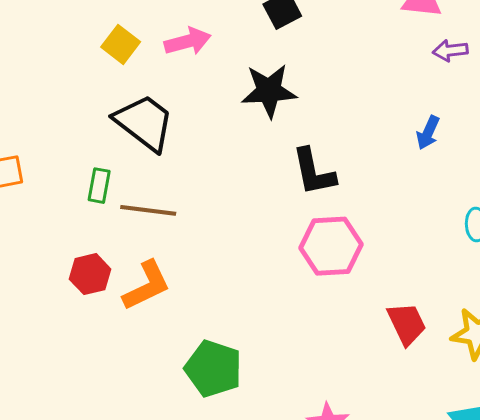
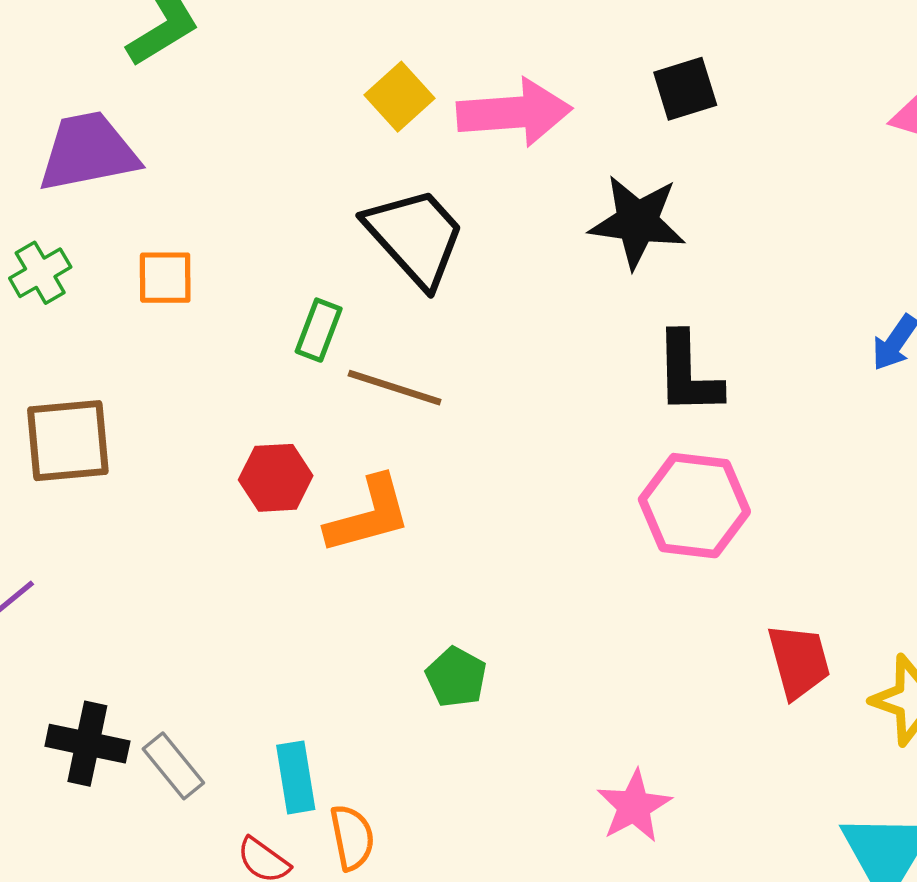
pink arrow: (188, 41) -> (514, 112), size x1.4
green pentagon: (213, 369) -> (456, 677), size x0.6

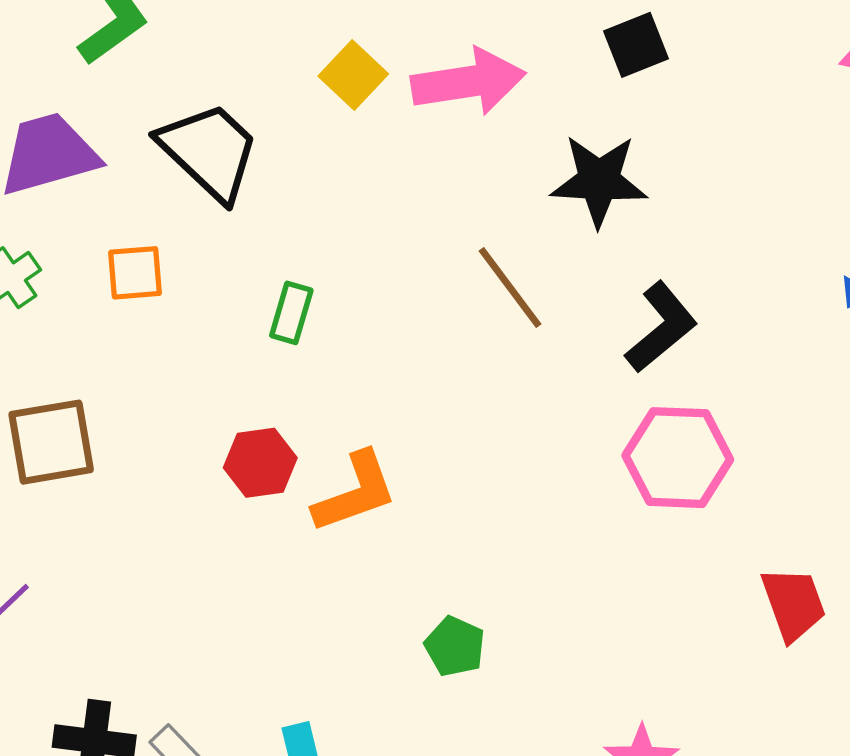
black trapezoid: (415, 237) -> (209, 151), moved
black L-shape: (688, 374) -> (661, 327), turned -124
brown line: (395, 388) -> (510, 288), moved, turned 40

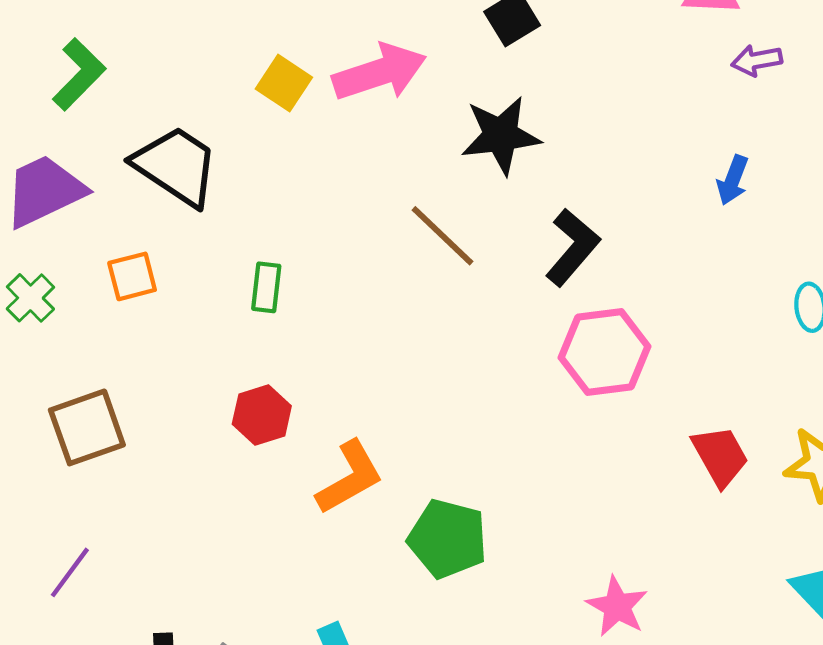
orange L-shape: (355, 492) -> (350, 477), moved
green pentagon: (455, 646) -> (448, 539), size x1.6

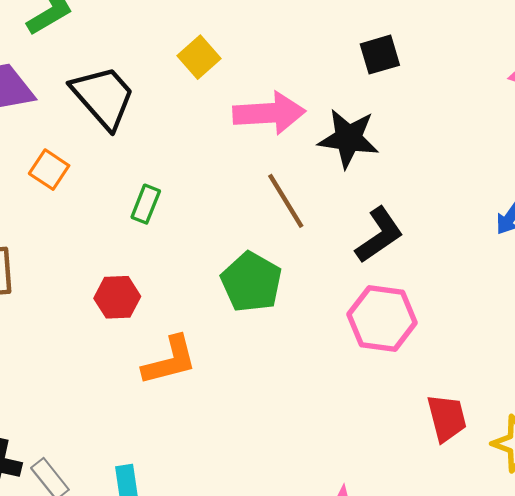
pink arrow: (379, 72) -> (269, 113), moved
orange square: (132, 276) -> (49, 170), turned 33
green pentagon: (448, 539) -> (251, 282), moved

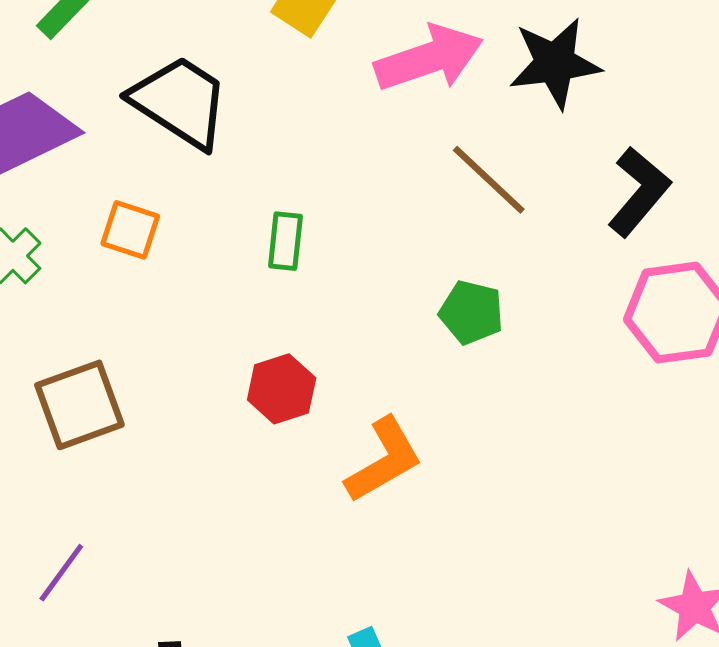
green pentagon: (251, 282) -> (471, 312), size x0.7

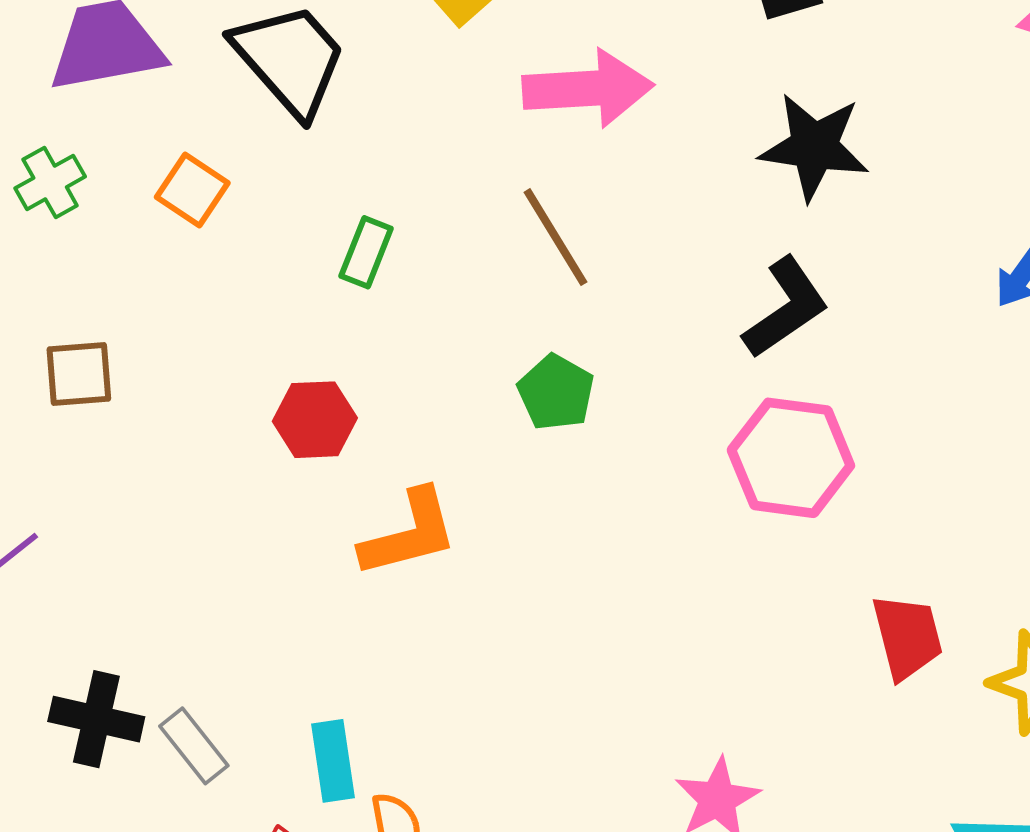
black star: (555, 63) -> (814, 147), moved
brown line: (489, 180) -> (556, 237), moved
brown square: (79, 405) -> (79, 374), size x0.7

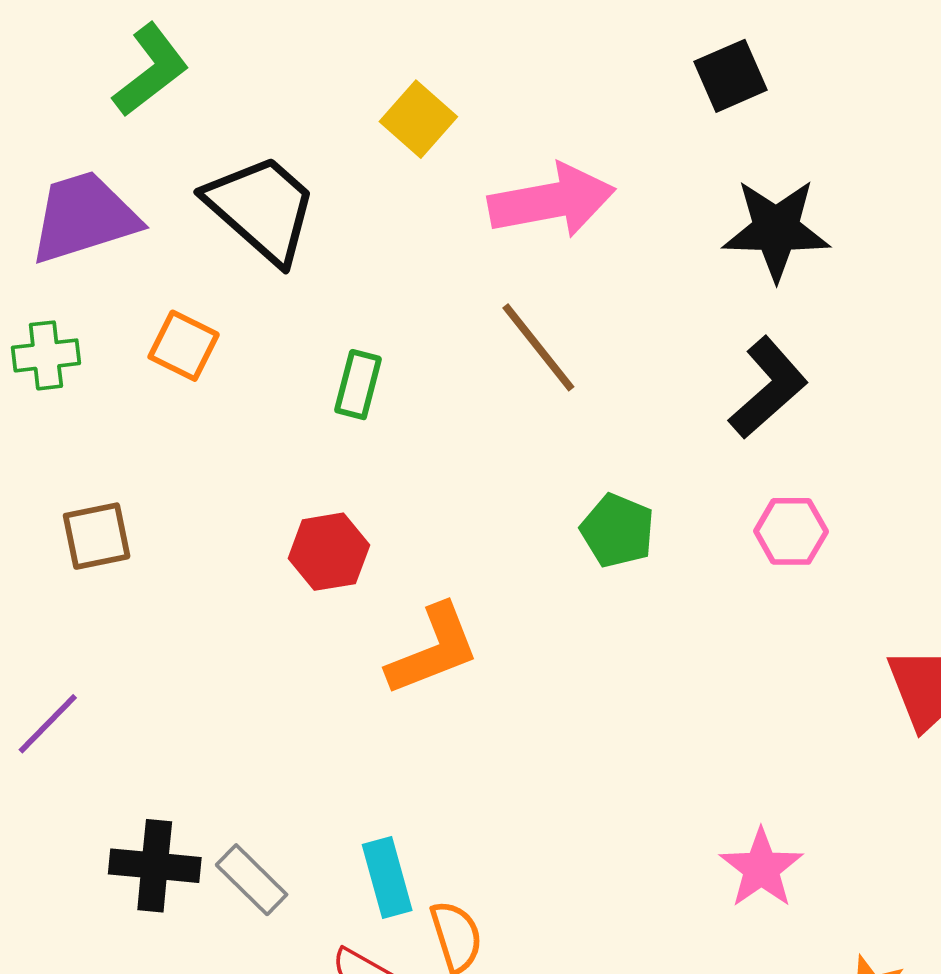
green cross: (50, 182) -> (46, 355), turned 30
green pentagon: (556, 392) -> (617, 531), moved
pink hexagon: (791, 458) -> (791, 531), size x0.6

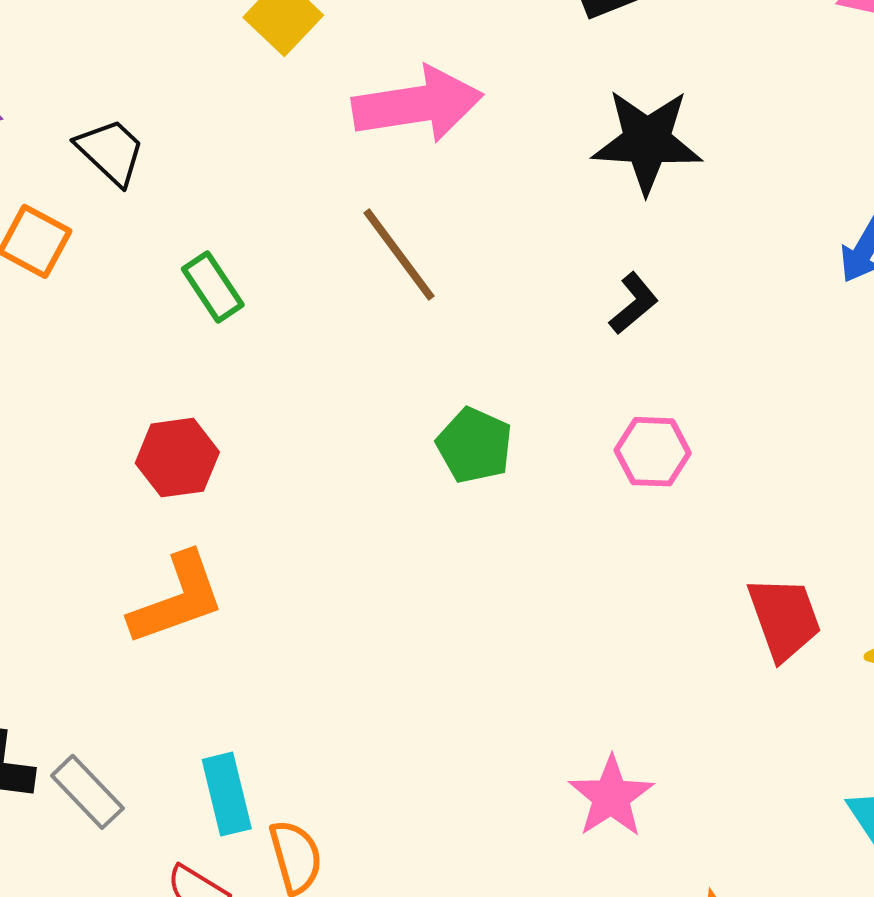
black trapezoid: (262, 208) -> (111, 152), moved, size x0.6
green rectangle: (358, 385) -> (213, 287), turned -50
black L-shape: (768, 388) -> (634, 303), size x0.6
orange L-shape: (433, 650) -> (177, 599), moved

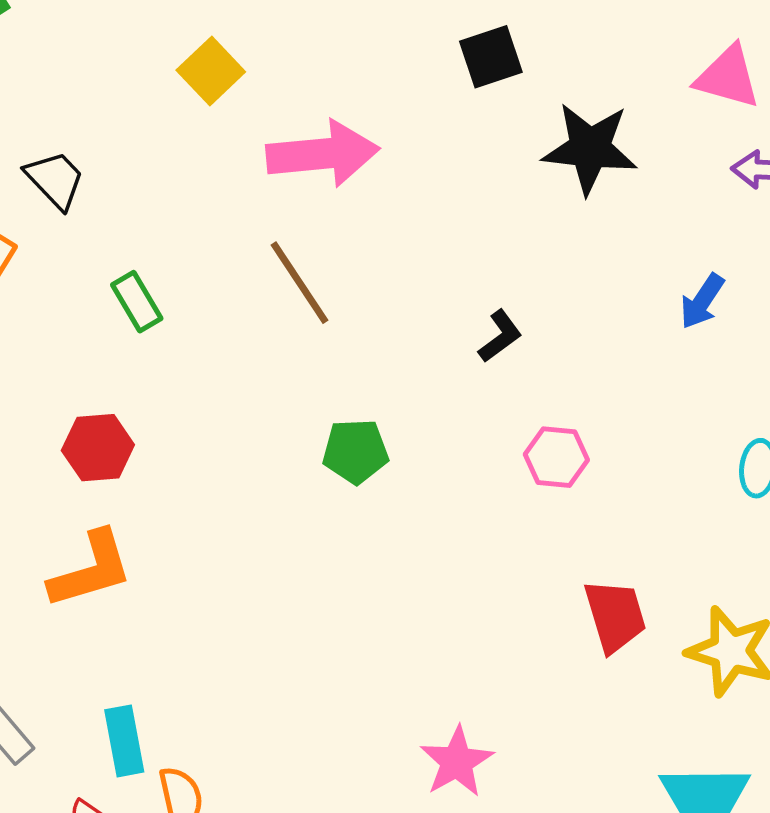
black star: (647, 141) -> (590, 148), moved
green pentagon: (474, 445) -> (355, 451), turned -30
pink hexagon: (653, 452) -> (556, 457), moved

